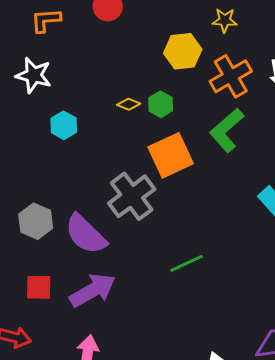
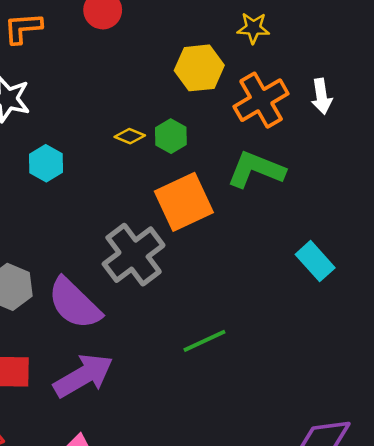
green L-shape: (227, 130) -> (256, 170), turned 63

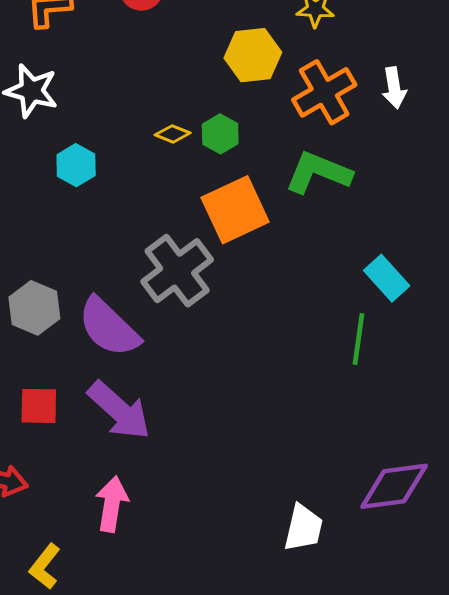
green line: (204, 341) -> (358, 339), moved, turned -57
purple arrow: (83, 376) -> (119, 410), turned 72

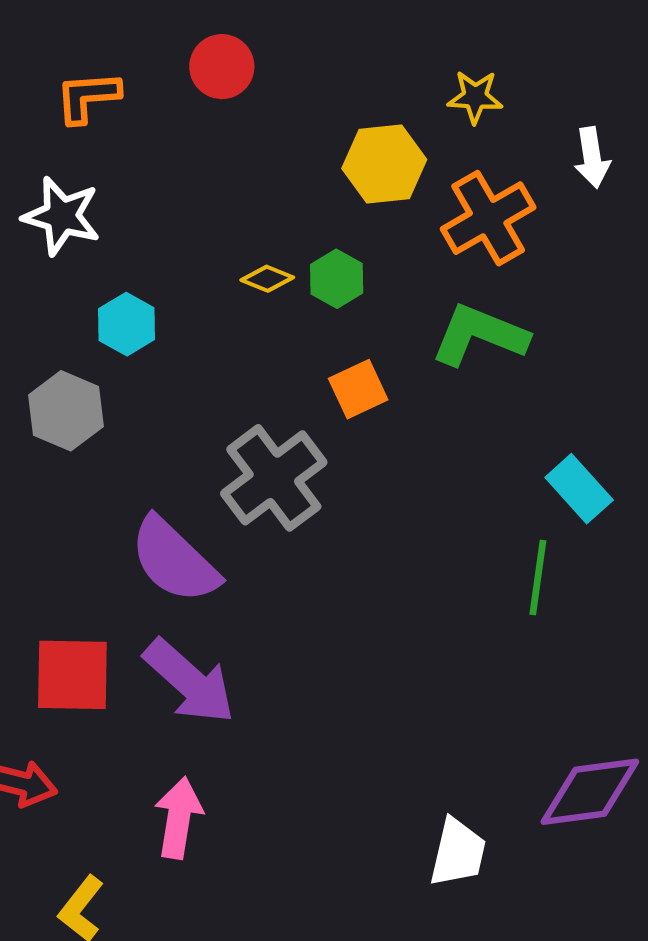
white arrow: (394, 88) -> (592, 157), moved
orange square: (235, 210) -> (358, 389), size x0.6
gray hexagon: (34, 308) -> (66, 411), moved
red square: (39, 406) -> (72, 675), size x1.4

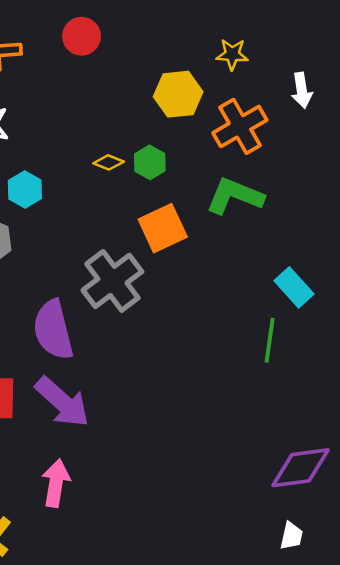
orange square: (358, 389) -> (163, 228), size x1.4
purple semicircle: (174, 560) -> (53, 330), turned 32
white trapezoid: (458, 852) -> (291, 536), moved, size x0.7

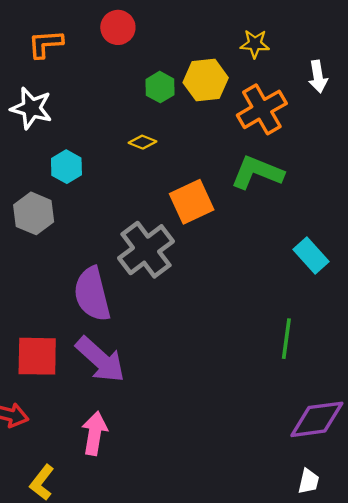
green hexagon: (150, 162) -> (160, 87), moved
green line: (270, 340) -> (286, 339), moved

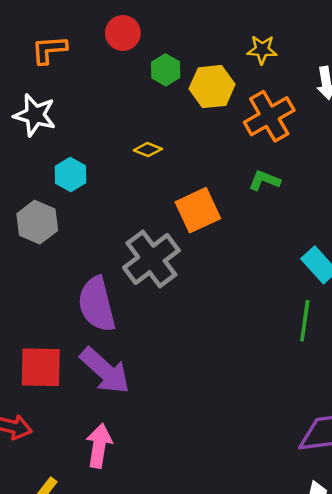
green hexagon: (160, 87) -> (166, 70), moved
green L-shape: (257, 172) -> (264, 180), size x0.6
green line: (286, 339) -> (305, 321), moved

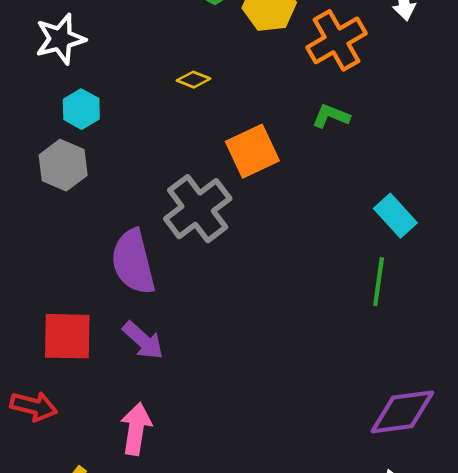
white star: (35, 115) -> (60, 39), turned -30
cyan hexagon: (71, 175) -> (81, 109), moved
purple arrow: (105, 371) -> (143, 340), size x0.7

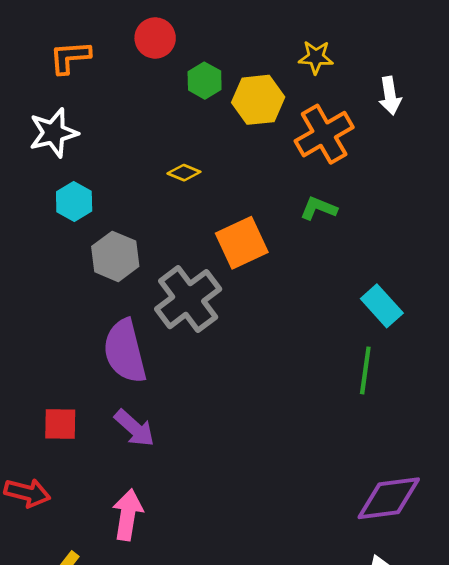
gray hexagon: (63, 165) -> (115, 256), moved
red square: (67, 336) -> (60, 424), size x0.7

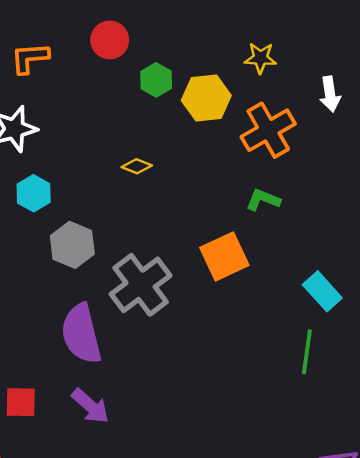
orange square: (242, 243) -> (224, 256), moved

